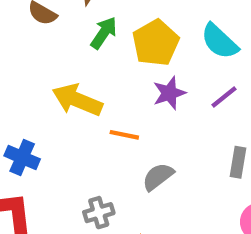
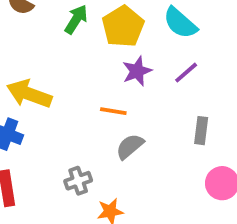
yellow arrow: (77, 100) -> (29, 94), moved
orange line: (124, 135) -> (113, 111), moved

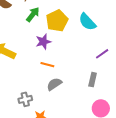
purple star: (137, 71) -> (43, 42), moved
purple line: (186, 73) -> (102, 54), moved

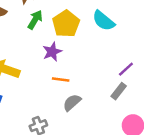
purple line: (102, 54) -> (126, 69), moved
gray rectangle: (93, 80) -> (119, 91), turned 32

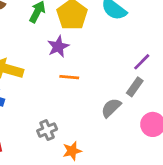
gray semicircle: (72, 102) -> (111, 108), moved

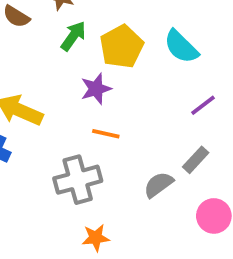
purple line: (142, 62) -> (203, 105), moved
gray cross: (47, 130) -> (78, 180), moved, size x1.6

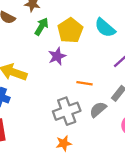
orange line: (106, 134) -> (84, 83), moved
gray cross: (78, 180) -> (67, 111), moved

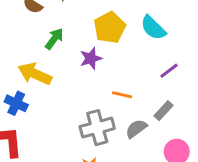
green arrow: (41, 26) -> (54, 39), moved

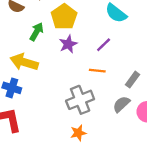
yellow pentagon: (110, 28) -> (64, 17), moved
purple line: (169, 71) -> (104, 45), moved
gray semicircle: (136, 129) -> (121, 104), moved

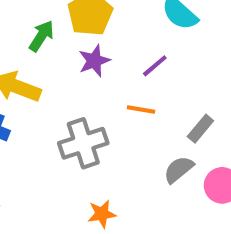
gray cross: (80, 100) -> (83, 143), moved

